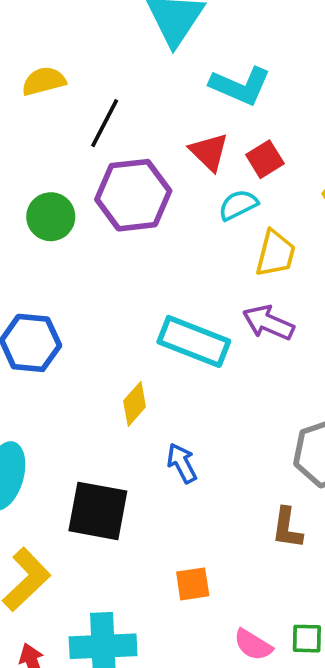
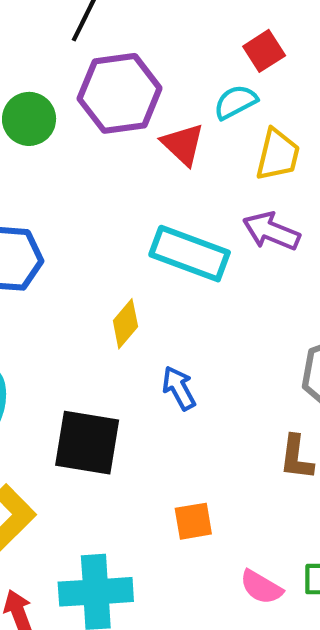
red triangle: (209, 152) -> (183, 144), moved

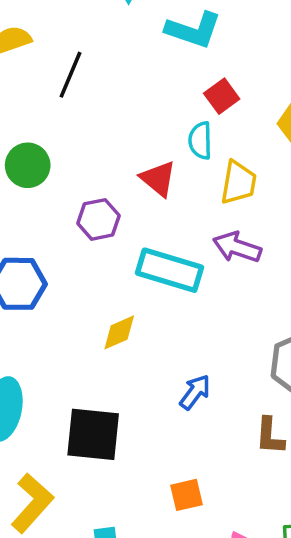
purple hexagon: (120, 93) -> (98, 219), moved, size x0.6
cyan semicircle: (235, 102) -> (200, 140), turned -60
yellow diamond: (125, 324) -> (119, 332), turned 30
blue arrow: (179, 388) -> (195, 392), moved, turned 69

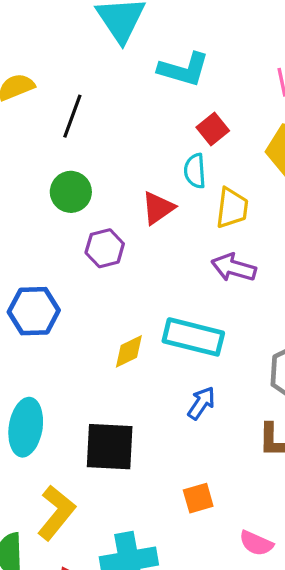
green circle: (28, 165) -> (71, 192), moved
red triangle: (158, 179) -> (158, 208), turned 48
cyan rectangle: (169, 270) -> (193, 337), moved

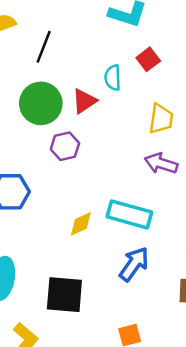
cyan semicircle: (195, 171) -> (113, 78), moved
green circle: (71, 192) -> (41, 103), size x1.4
red triangle: (158, 208) -> (84, 101), moved
blue arrow: (201, 403) -> (134, 264), size x1.4

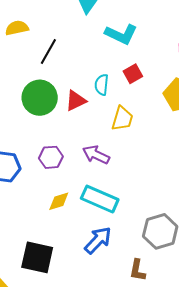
yellow trapezoid: (161, 119) -> (122, 119), moved
purple hexagon: (65, 146) -> (51, 157), moved
purple arrow: (161, 163) -> (96, 155), moved

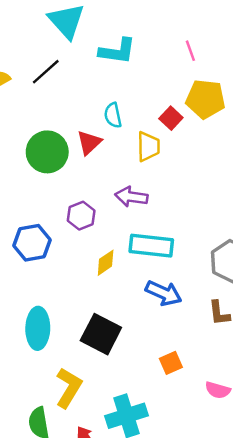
black line: (48, 51) -> (46, 72), moved, turned 36
red square: (133, 74) -> (171, 118), moved
blue arrow: (98, 240) -> (164, 293), turned 88
black square: (37, 257) -> (101, 334), turned 32

